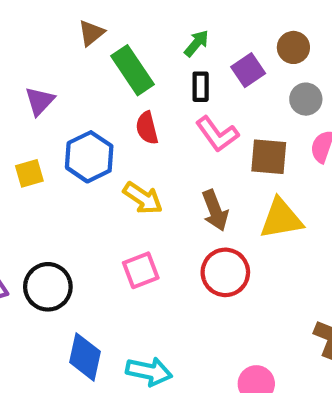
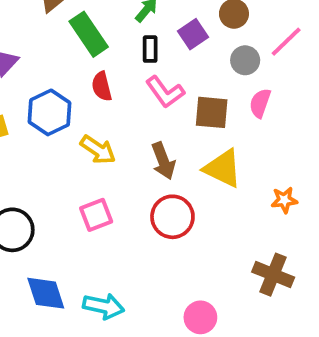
yellow triangle: (281, 219) -> (223, 168), turned 36
blue diamond: (85, 357) -> (46, 293), turned -30

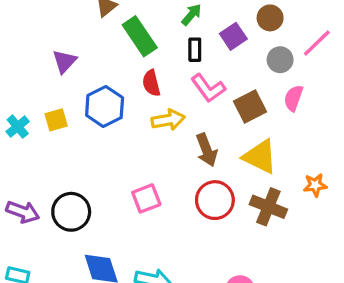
brown square: (212, 112) -> (250, 106), turned -32
yellow arrow: (98, 150) -> (168, 120), moved, turned -44
brown cross: (273, 275) -> (268, 207), moved

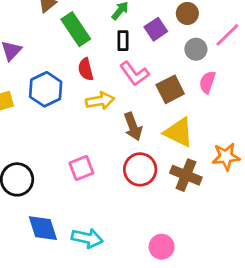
orange star: (315, 185) -> (226, 157), size x1.4

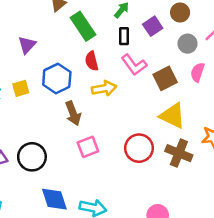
brown arrow: (133, 127) -> (73, 113), moved

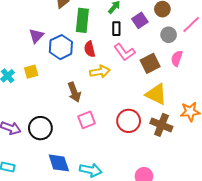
green rectangle: (83, 26) -> (82, 20), turned 40
blue hexagon: (57, 78) -> (61, 47), moved

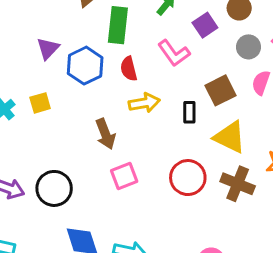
black rectangle: (116, 29) -> (189, 112), moved
pink L-shape: (124, 52) -> (174, 53), moved

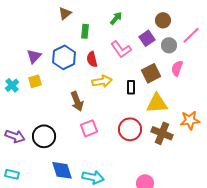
green rectangle: (118, 25) -> (85, 31), size x0.6
purple square: (205, 25) -> (147, 38), moved
purple triangle: (48, 48) -> (34, 56), moved
yellow triangle: (230, 137) -> (157, 103), turned -30

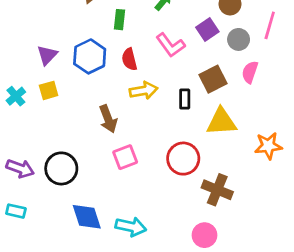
pink line: (191, 35) -> (270, 25), turned -30
brown cross: (162, 133) -> (217, 190), moved
cyan rectangle: (12, 174) -> (16, 211), moved

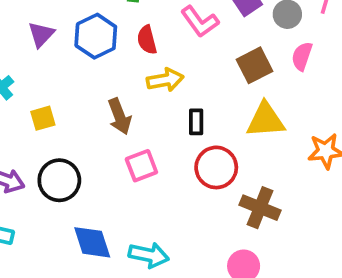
yellow square: (49, 90) -> (43, 118), moved
black rectangle: (185, 99) -> (196, 122), moved

